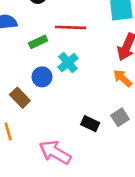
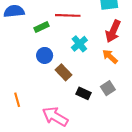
cyan cross: (68, 63) -> (79, 44), moved
brown rectangle: (20, 98) -> (64, 72), moved

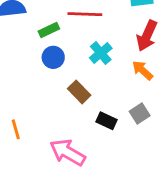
blue circle: (45, 55) -> (53, 57), moved

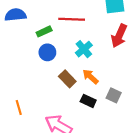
orange arrow: (142, 70) -> (90, 77), moved
gray square: (140, 113) -> (114, 95), turned -32

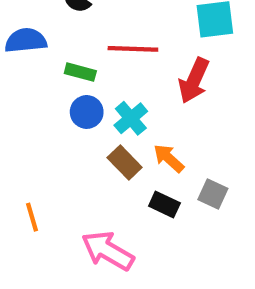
green rectangle: (44, 31) -> (80, 72), turned 40
red arrow: (119, 36) -> (194, 80), moved
cyan cross: (84, 49) -> (131, 118), moved

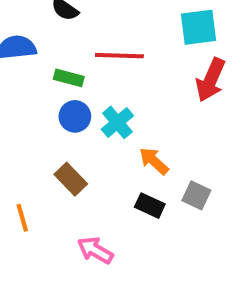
red arrow: (194, 80) -> (211, 80), moved
brown rectangle: (125, 162) -> (71, 179), moved
pink arrow: (108, 251) -> (95, 250), size x0.7

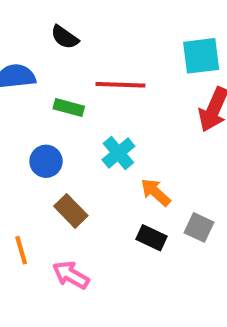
blue circle: (75, 116) -> (46, 161), moved
pink arrow: (95, 250) -> (71, 275), moved

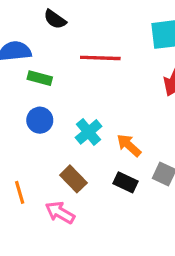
green rectangle: (69, 108) -> (40, 78), moved
cyan cross: (118, 153) -> (89, 132), moved
brown rectangle: (71, 211) -> (73, 179), moved

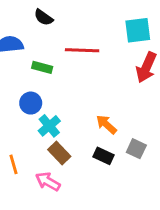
green rectangle: (40, 78) -> (42, 67), moved
cyan cross: (89, 132) -> (49, 126), moved

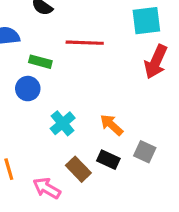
blue circle: (31, 103) -> (28, 89), moved
cyan cross: (49, 126) -> (63, 123), moved
brown rectangle: (59, 153) -> (78, 169), moved

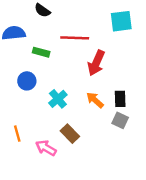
red arrow: (156, 62) -> (96, 63), moved
blue circle: (28, 89) -> (27, 81), moved
black rectangle: (108, 160) -> (120, 99), moved, turned 63

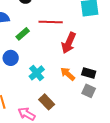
green rectangle: (41, 52) -> (23, 34), turned -56
black rectangle: (120, 99) -> (89, 73), turned -72

